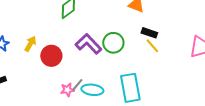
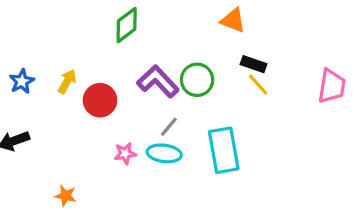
gray line: (77, 85) -> (169, 127), moved

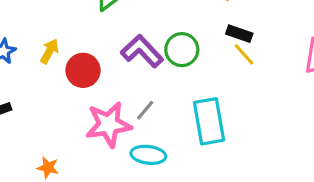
gray line: (169, 127) -> (145, 110), moved
pink star: (125, 153) -> (109, 125), size x2.0
cyan ellipse: (164, 153) -> (148, 155), moved

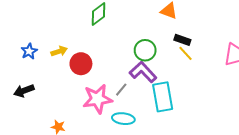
yellow arrow: (50, 51) -> (59, 51), turned 42
purple L-shape: (142, 51) -> (143, 72), moved

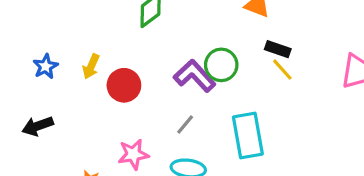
yellow arrow: (59, 51) -> (91, 66), turned 133
purple L-shape: (143, 72) -> (195, 76), moved
pink star: (97, 99) -> (133, 154), moved, size x0.7

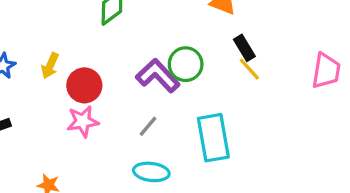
black rectangle: (278, 49) -> (244, 48), turned 40
pink star: (133, 154) -> (83, 121), moved

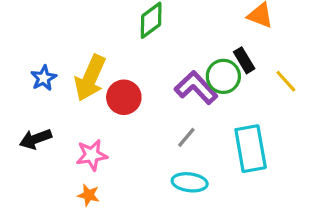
black rectangle: (244, 48) -> (244, 60), moved
yellow arrow: (50, 66) -> (90, 78), size x1.8
pink star: (83, 121) -> (92, 155), moved

